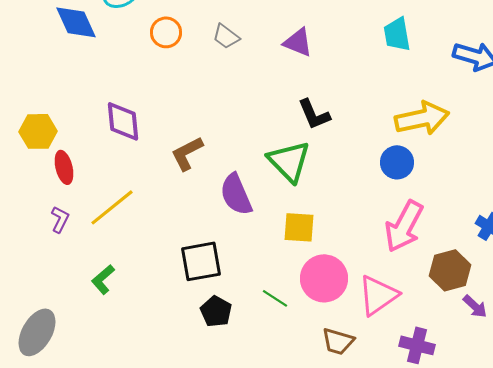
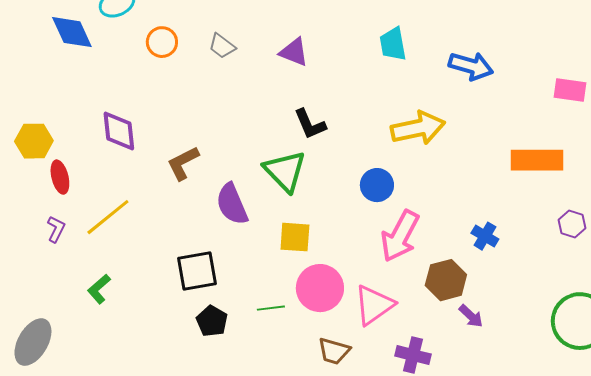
blue circle: (397, 162) -> (377, 185), moved
green line: (275, 298) -> (271, 308), turned -40

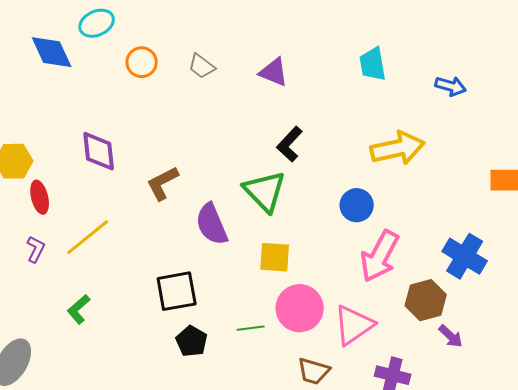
blue arrow: (471, 66) -> (451, 86), size x0.7
black L-shape: (310, 124) -> (290, 144), turned 66
blue cross: (485, 236) -> (465, 256), size x1.6

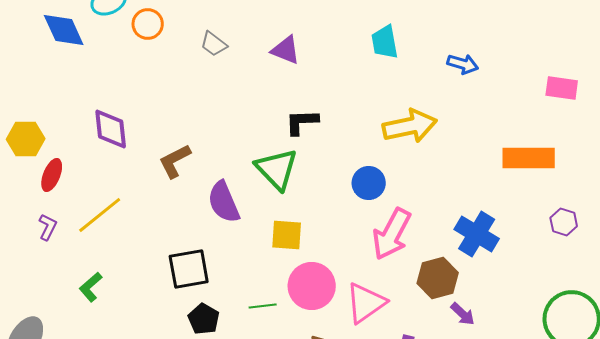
orange circle: (142, 62) -> (148, 24), moved
black L-shape: (290, 144) -> (302, 122), turned 45
red ellipse: (40, 197) -> (52, 175), turned 36

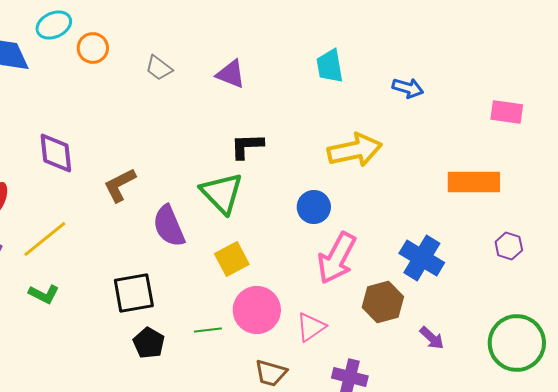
yellow square: (287, 235) -> (232, 259), turned -32
green L-shape: (91, 287) -> (44, 294), moved, turned -112
pink triangle: (366, 303) -> (311, 327), size x0.7
purple arrow: (463, 314) -> (432, 338), moved

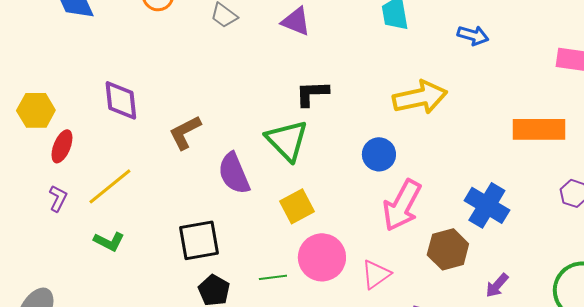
purple arrow: (432, 338) -> (497, 285), turned 88

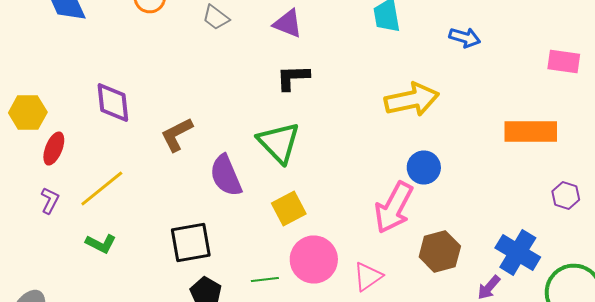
black L-shape: (312, 93) -> (293, 78), moved
blue circle: (379, 154) -> (424, 168), moved
blue cross: (487, 205) -> (518, 252), moved

